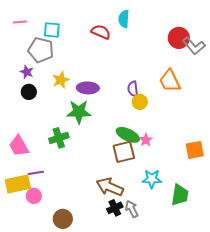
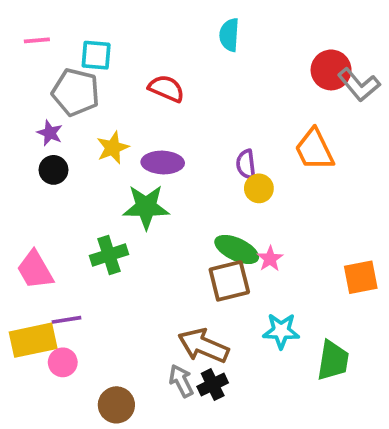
red semicircle: (101, 32) -> (166, 88), moved
gray arrow: (132, 209) -> (181, 381), moved

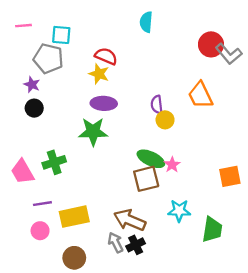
yellow star: (113, 148) -> (99, 74), moved, turned -30
green cross: (109, 255) -> (54, 162), moved
yellow rectangle: (33, 340) -> (74, 217), moved

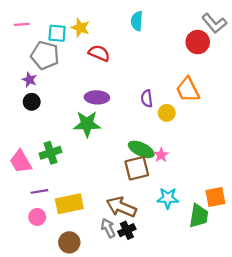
gray L-shape: (229, 54) -> (214, 23), moved
yellow star: (99, 74) -> (80, 28), moved
yellow circle: (165, 120) -> (167, 113), moved
orange square: (230, 176) -> (215, 197), moved

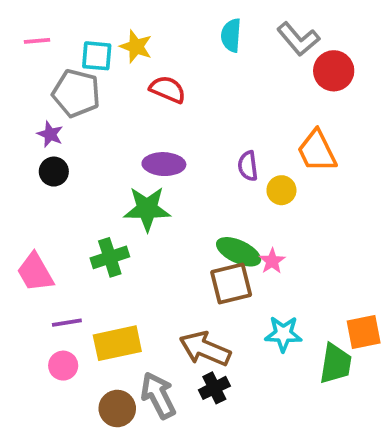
gray L-shape: (214, 23) -> (298, 39), moved
green cross: (50, 153) -> (110, 257), moved
gray arrow: (108, 228) -> (158, 395), moved, size x1.4

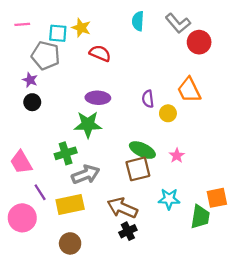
pink star: (272, 261) -> (177, 156), moved
purple line: (67, 323) -> (40, 192), turned 66
pink circle: (63, 366) -> (22, 218), moved, size x1.6
gray arrow: (158, 395) -> (86, 174), moved, turned 96

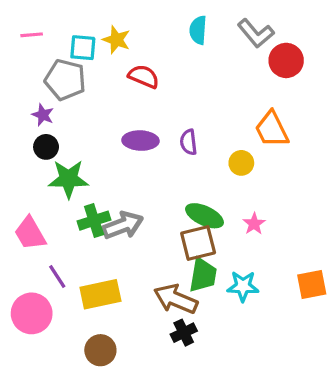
purple semicircle: (148, 99) -> (188, 142), moved
green star: (88, 124) -> (68, 179), moved
gray arrow: (86, 174) -> (123, 225), moved
green trapezoid: (200, 217) -> (203, 275), moved

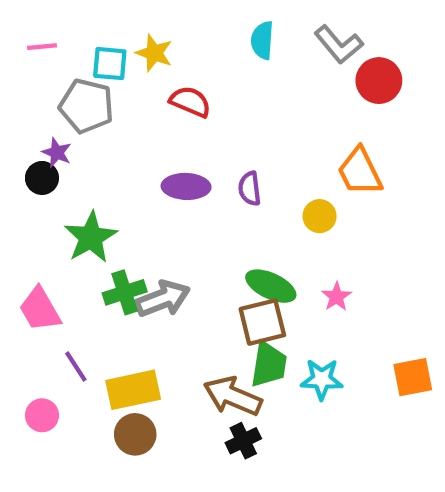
black circle: (46, 147) -> (42, 178), moved
green star: (68, 179) -> (91, 237), turned -30
pink circle: (32, 313) -> (42, 415), size x0.6
brown circle: (100, 350) -> (135, 434), moved

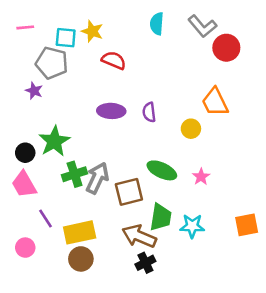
black circle: (42, 178) -> (25, 153), moved
gray arrow: (163, 299) -> (97, 178), turned -44
brown square: (262, 322) -> (129, 192), moved

